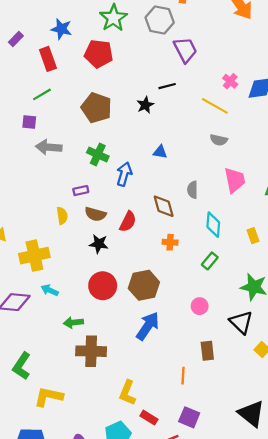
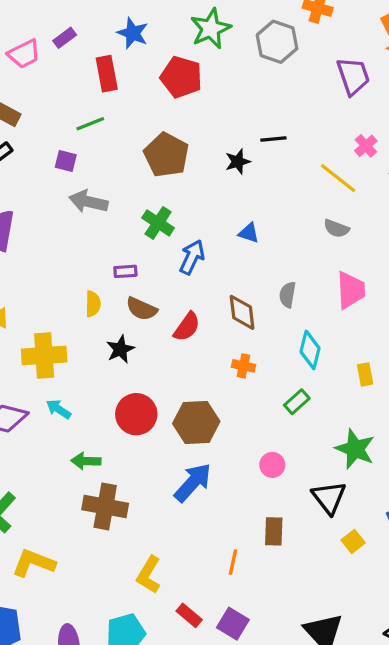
purple trapezoid: (185, 50) -> (353, 76), moved
black star: (99, 244) -> (120, 349), moved, turned 30
red rectangle: (149, 418) -> (189, 615), moved

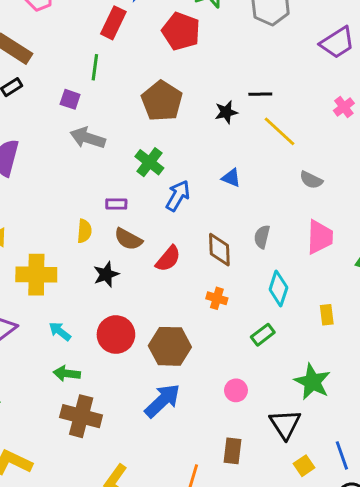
red rectangle: (107, 74) -> (113, 23), turned 32
purple trapezoid: (353, 76) -> (337, 43), turned 72
green line: (90, 124) -> (95, 67), turned -65
yellow line: (338, 178) -> (280, 131), moved
cyan arrow: (58, 409) -> (60, 331), moved

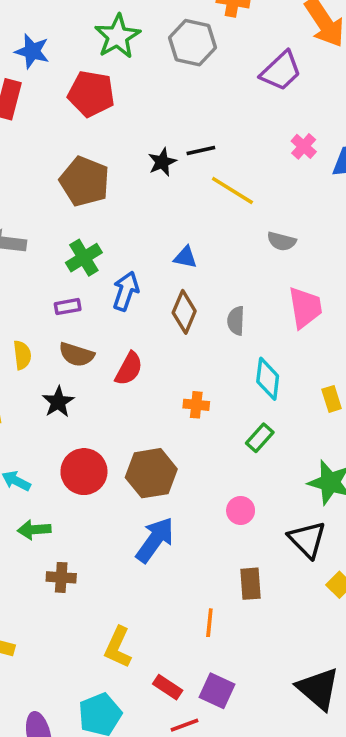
black star: (226, 112) -> (162, 162), moved
green cross: (149, 162) -> (84, 258), turned 32
purple rectangle: (116, 204) -> (68, 307), moved
brown diamond: (219, 250) -> (184, 312), moved, turned 36
brown cross: (81, 416) -> (61, 577), size x0.6

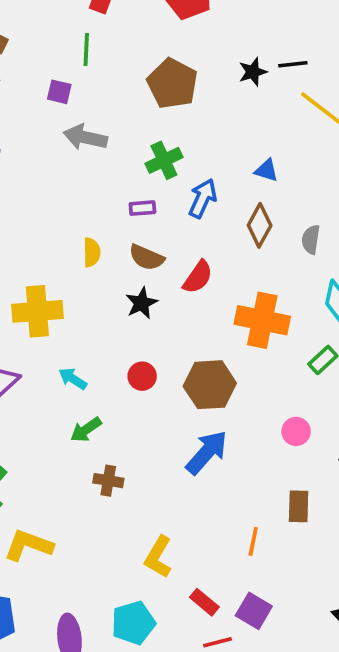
black star: (58, 402) -> (141, 303), moved
orange cross: (196, 405) -> (262, 320), size x2.0
red circle: (84, 472) -> (142, 376), size x0.6
green arrow: (34, 530) -> (86, 430), turned -36

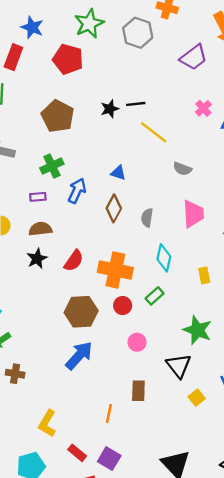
brown semicircle: (147, 257) -> (40, 229), turned 150
red semicircle: (198, 277) -> (74, 261), moved
red circle: (142, 376) -> (123, 306), moved

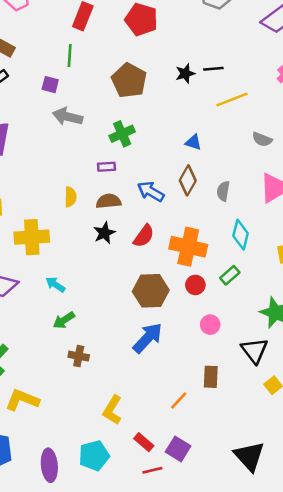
yellow line: (154, 132) -> (232, 100), turned -60
blue arrow: (77, 191) -> (151, 191), moved, turned -85
orange line: (109, 413) -> (179, 401), turned 30

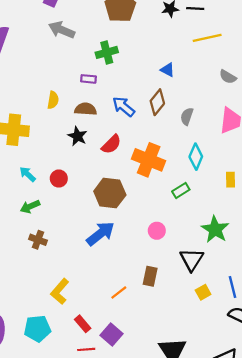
black star: (104, 233) -> (77, 136), turned -30
red circle: (195, 285) -> (59, 179), moved

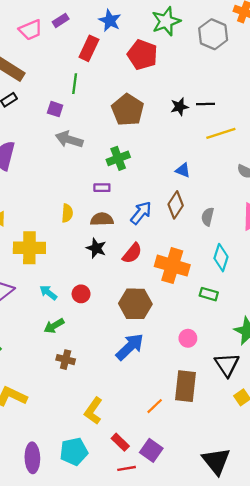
blue arrow: (124, 107) -> (141, 213), turned 95
green rectangle: (181, 190) -> (209, 294), turned 54
brown rectangle: (150, 276) -> (185, 386), size x1.5

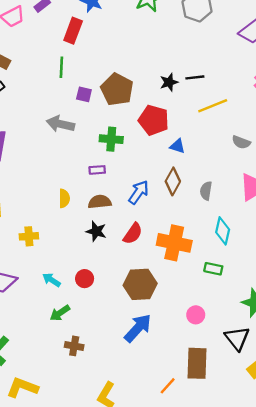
red pentagon: (142, 55) -> (154, 120), moved
purple square: (55, 109) -> (84, 94), moved
green cross: (118, 158) -> (111, 139), turned 30
yellow cross: (29, 248) -> (29, 236), size x0.6

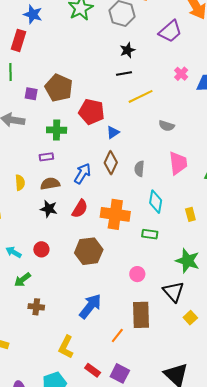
black star: (169, 82) -> (127, 50), moved
blue triangle: (177, 146) -> (113, 132), turned -48
blue arrow: (138, 328) -> (90, 306), moved

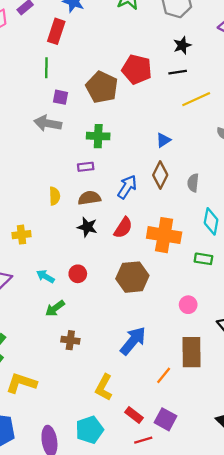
purple square: (31, 94) -> (60, 97), moved
red pentagon: (91, 112) -> (137, 69), moved

